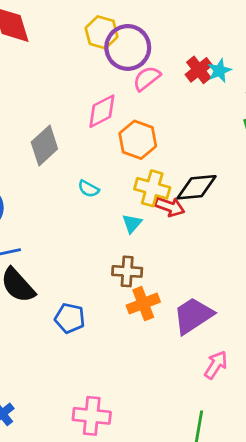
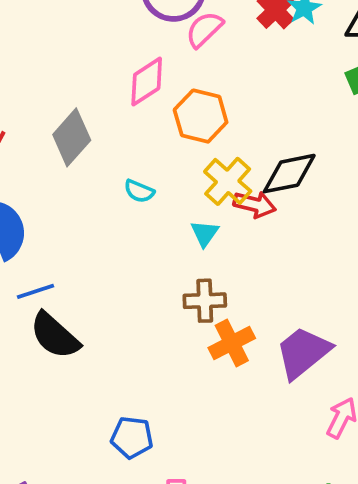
yellow cross: (152, 188) -> (228, 181), turned 32
blue pentagon: (70, 318) -> (132, 437), moved

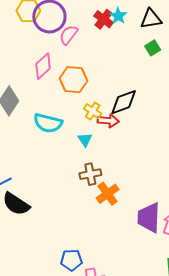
yellow cross: (228, 181) -> (93, 111), size x0.7
cyan semicircle: (139, 191) -> (48, 123), size x1.8
purple trapezoid: (303, 352) -> (149, 218), moved, turned -40
blue pentagon: (132, 437) -> (71, 260), moved

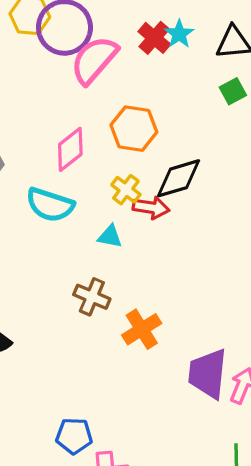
pink semicircle: (69, 35) -> (94, 60), size x1.5
pink diamond: (43, 66) -> (70, 149), moved
orange hexagon: (74, 80) -> (134, 129), moved
cyan triangle: (85, 140) -> (110, 236), turned -49
brown cross: (90, 174) -> (92, 297), moved, turned 30

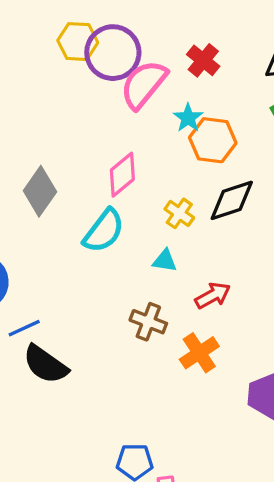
cyan star: (179, 34) -> (188, 118), moved
orange hexagon: (134, 129) -> (213, 140), moved
cyan semicircle: (50, 205) -> (104, 231), turned -69
red arrow: (151, 208) -> (213, 295), moved, turned -36

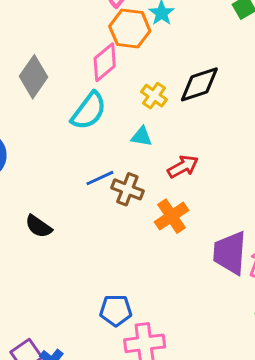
orange hexagon: (213, 140) -> (130, 29), moved
blue line: (24, 328) -> (100, 178), moved
black semicircle: (45, 364) -> (39, 226), size x0.7

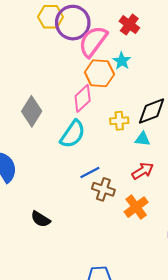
yellow cross: (154, 96) -> (119, 121), turned -36
cyan triangle: (141, 137) -> (143, 139), moved
blue line: (100, 178) -> (90, 172), moved

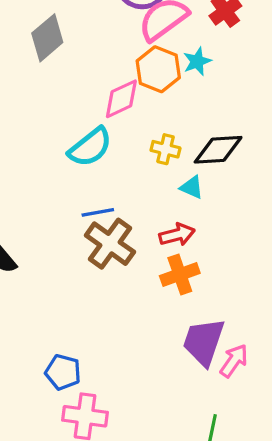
gray diamond: (32, 111) -> (47, 38), moved
brown cross: (103, 189) -> (110, 244), size x1.4
orange cross: (136, 207) -> (180, 274), moved

